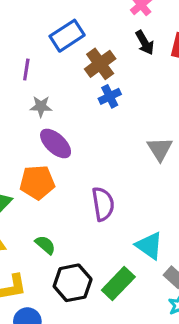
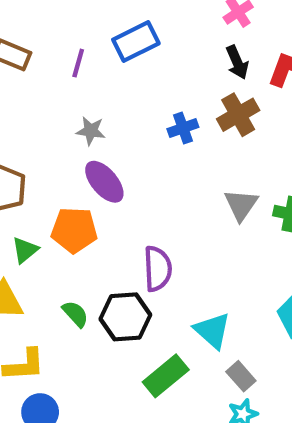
brown cross: (100, 64) -> (238, 115), moved
purple line: (26, 69) -> (78, 63), moved
black hexagon: (73, 283) -> (125, 317), moved

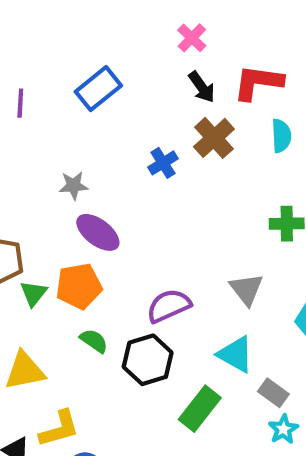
purple line: (78, 63) -> (20, 103), moved
gray triangle: (241, 205) -> (246, 289), moved
green triangle: (25, 250) -> (34, 293), moved
purple semicircle: (158, 269) -> (169, 306), turned -99
green semicircle: (75, 314) -> (94, 341), moved

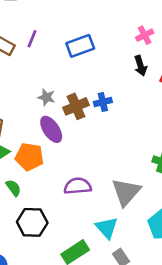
brown cross: (214, 138) -> (76, 106), moved
gray triangle: (246, 289) -> (126, 192), size x1.4
green semicircle: (94, 341) -> (13, 188), moved
black hexagon: (148, 360) -> (32, 222), moved

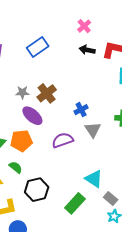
black arrow: (141, 66) -> (87, 50), turned 133
blue cross: (103, 102) -> (81, 110), moved
purple semicircle: (78, 186) -> (63, 140), moved
gray triangle: (126, 192) -> (93, 130), moved, size x0.7

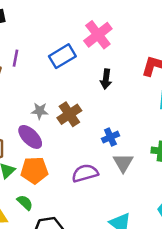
pink cross: (84, 26) -> (98, 35), moved, size x1.6
black arrow: (87, 50) -> (106, 79), moved, turned -98
purple ellipse: (32, 116) -> (30, 137), moved

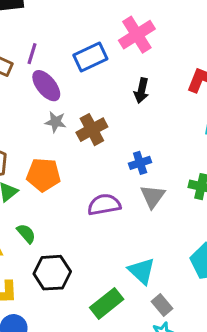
purple ellipse: (30, 137) -> (46, 86), moved
orange pentagon: (34, 170) -> (43, 175), moved

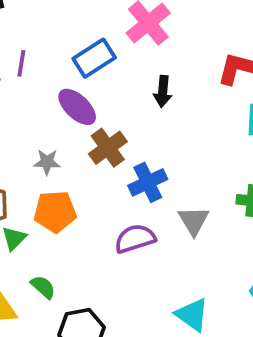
purple ellipse: (46, 86) -> (77, 107), moved
gray star: (56, 122) -> (47, 162), moved
blue cross: (140, 163) -> (148, 182), moved, size x1.4

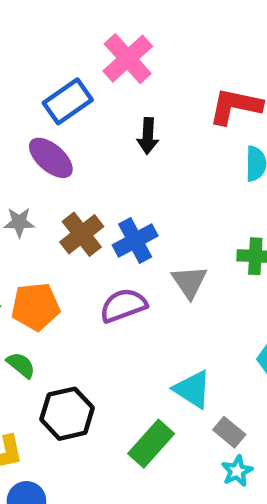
brown cross: (108, 148) -> (82, 234), moved
orange pentagon: (55, 212) -> (36, 307), moved

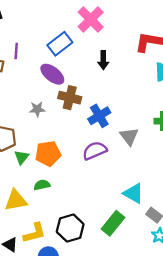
brown cross: (82, 234) -> (70, 98), moved, turned -35
green semicircle: (21, 365) -> (42, 185), turned -49
black hexagon: (67, 414) -> (70, 228), moved

